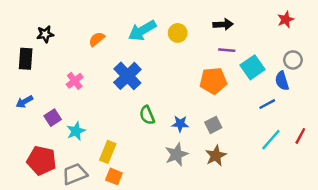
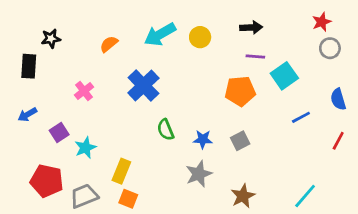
gray circle: (293, 60) -> (330, 48), moved
blue semicircle: (282, 81) -> (338, 99), moved
red line: (300, 136) -> (338, 141), moved
cyan line: (271, 140) -> (305, 196), moved
brown star: (216, 156) -> (243, 196), moved

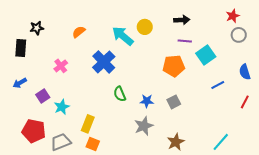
cyan arrow: (160, 34) -> (123, 36), moved, turned 70

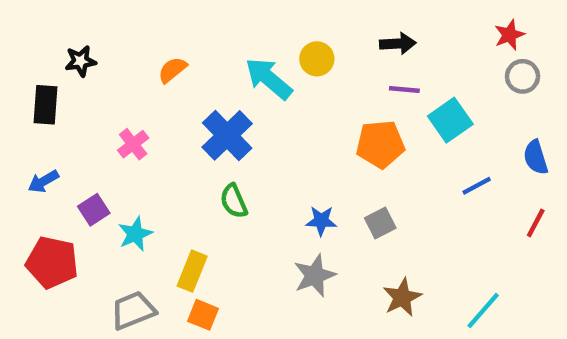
green semicircle: (120, 94) -> (234, 201), moved
red pentagon: (34, 131) -> (52, 262), moved
brown star: (176, 142) -> (402, 297), moved

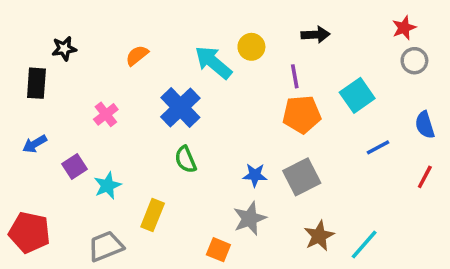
purple line: (404, 89) -> (295, 76), moved, turned 75
gray square: (380, 223) -> (302, 177), size x1.5
red pentagon: (52, 262) -> (29, 232), moved
cyan line: (483, 310) -> (364, 244), moved
orange square: (203, 315) -> (218, 250), moved

